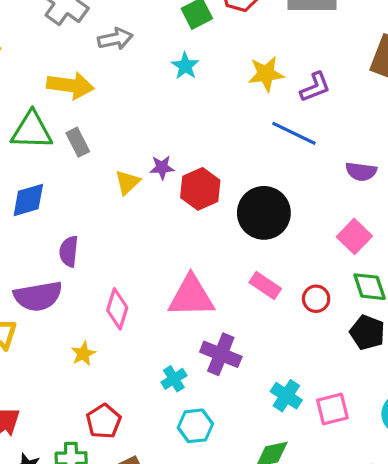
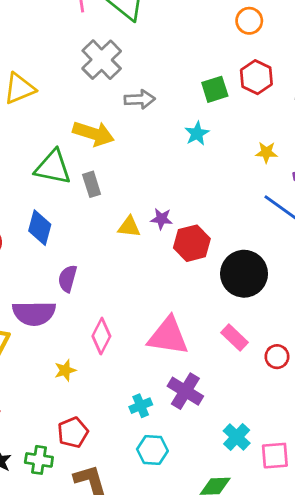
yellow star: (266, 74) -> (266, 152), size x0.7
yellow triangle: (127, 182) -> (129, 227), turned 40
blue diamond: (28, 200) -> (40, 228), turned -68

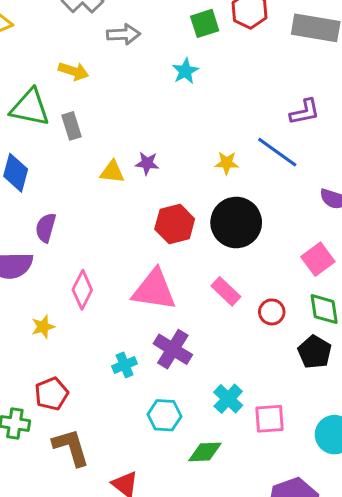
yellow arrow: (93, 134) -> (74, 71), size x0.7
yellow star: (266, 152) -> (227, 163), moved
red hexagon: (192, 243) -> (175, 224), moved
cyan hexagon: (152, 450) -> (164, 415), moved

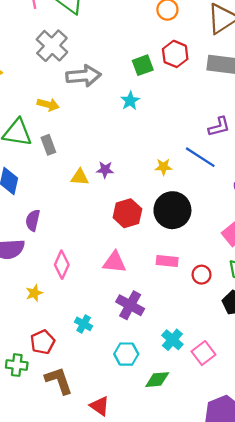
gray arrow: (124, 34) -> (83, 76), size x1.4
pink triangle: (154, 290) -> (115, 262), size x0.7
pink rectangle: (226, 291) -> (167, 261), turned -35
cyan cross: (125, 365) -> (84, 324), moved, turned -36
pink square: (270, 419) -> (203, 353), turned -30

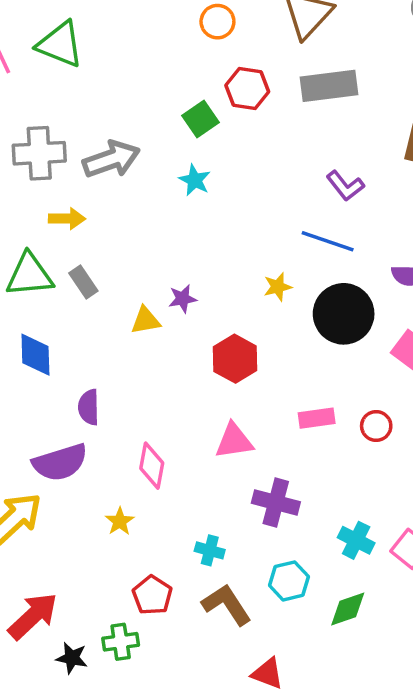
gray cross: (52, 46) -> (39, 153), moved, turned -32
purple L-shape: (219, 127) -> (345, 186), turned 80
yellow star: (163, 167) -> (278, 287), moved
black circle: (172, 210) -> (344, 314), moved
brown L-shape: (59, 381) -> (227, 605), moved

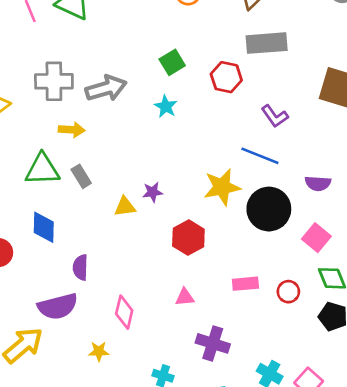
red hexagon: (247, 89) -> (226, 77), moved
yellow star: (278, 287) -> (222, 187), size x1.8
pink triangle: (234, 441) -> (185, 297), size x0.7
yellow star: (120, 521) -> (99, 351), turned 30

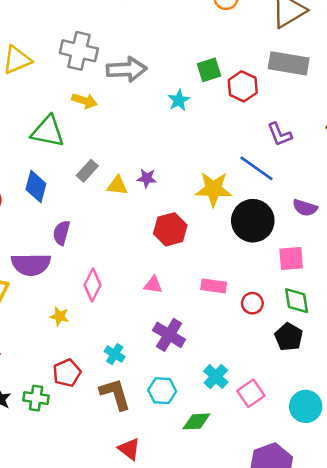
green square: (172, 62) -> (209, 70), moved
gray rectangle: (81, 176) -> (87, 171), moved, turned 60
pink square: (316, 238) -> (291, 259), turned 32

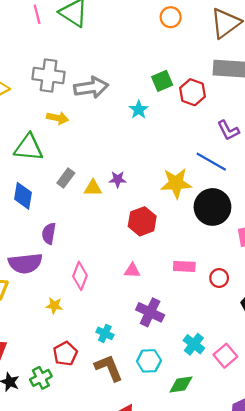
green cross: (36, 398) -> (41, 378), turned -30

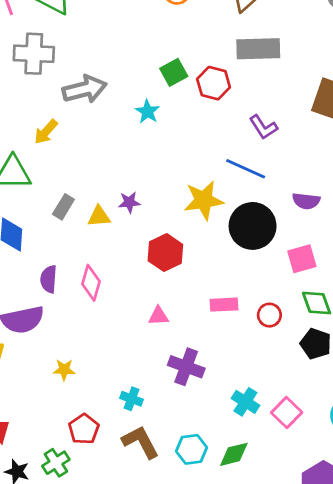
gray cross: (49, 76) -> (34, 54), moved
yellow arrow: (58, 118) -> (46, 132), turned 125
pink diamond: (80, 276) -> (91, 283), moved
cyan hexagon: (149, 361) -> (191, 449), moved

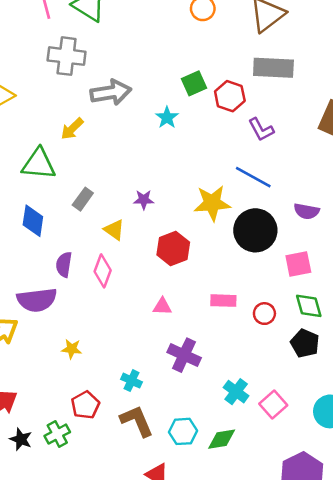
purple L-shape: (263, 127) -> (261, 130), moved
yellow triangle: (99, 216) -> (114, 230), moved, turned 35

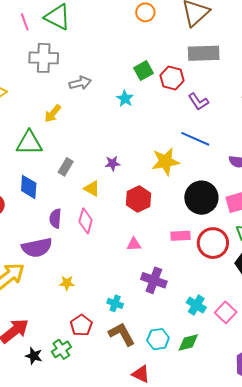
gray arrow: (111, 92) -> (80, 83), size x0.7
black circle: (255, 230) -> (201, 198), moved
red circle: (264, 314) -> (213, 243), size x1.8

